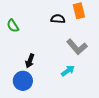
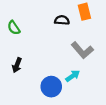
black arrow: (30, 61) -> (17, 65), moved
blue circle: (23, 81) -> (51, 87), moved

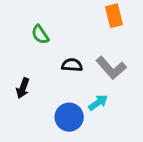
black semicircle: (62, 20) -> (72, 65), moved
green semicircle: (14, 28) -> (40, 35), moved

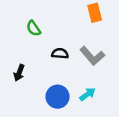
cyan arrow: (98, 103) -> (87, 94), moved

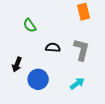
gray L-shape: (92, 56) -> (81, 50), turned -125
blue circle: (58, 97) -> (38, 79), moved

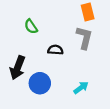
gray L-shape: (81, 50) -> (84, 38), moved
black arrow: (17, 65) -> (18, 68), size x1.5

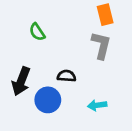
black semicircle: (55, 50) -> (66, 76), moved
cyan arrow: (81, 88) -> (97, 105), turned -152

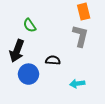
black arrow: (21, 81) -> (17, 51), moved
blue circle: (48, 100) -> (29, 74), moved

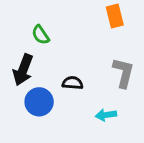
gray L-shape: (80, 36) -> (123, 73), moved

